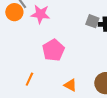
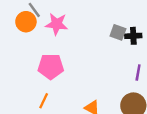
pink pentagon: (53, 50) -> (51, 67), moved, turned 30

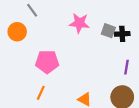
orange circle: (26, 22) -> (17, 32), moved
pink star: (57, 24) -> (79, 23), moved

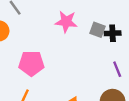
purple line: (126, 67) -> (117, 69), turned -32

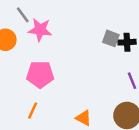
pink star: (66, 22) -> (40, 30), moved

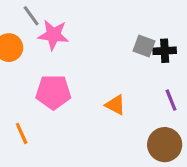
orange line: (33, 110) -> (22, 133), moved, turned -49
orange triangle: (84, 118) -> (115, 105), moved

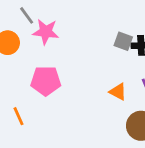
orange triangle: (115, 105) -> (118, 92), moved

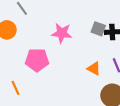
pink star: (46, 32) -> (62, 33), moved

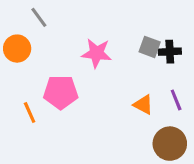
orange line: (16, 88) -> (30, 112), moved

